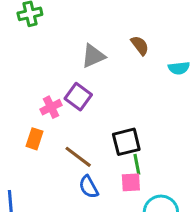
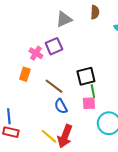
brown semicircle: (140, 45) -> (95, 12), turned 40
purple square: (78, 97) -> (54, 46), turned 30
pink cross: (51, 107) -> (36, 53), turned -32

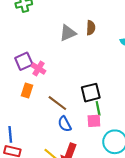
brown semicircle: (95, 12) -> (91, 28), moved
purple square: (54, 46) -> (24, 61), moved

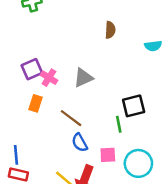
gray triangle: (68, 33) -> (83, 78), moved
black square: (91, 93) -> (134, 106), moved
pink square: (94, 121) -> (108, 155), moved

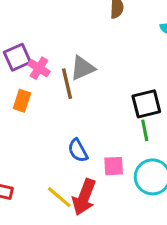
brown line: (71, 118) -> (67, 84), moved, turned 40
green line: (119, 124) -> (145, 130), moved

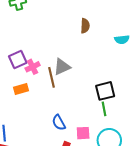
pink cross: (39, 68) -> (33, 67), turned 32
orange rectangle: (22, 101) -> (21, 89), turned 56

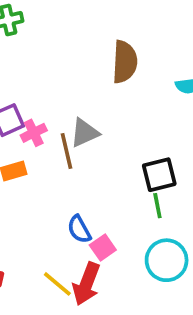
brown semicircle: (85, 26) -> (125, 62), size x1.6
pink square: (83, 133) -> (103, 247), moved, turned -32

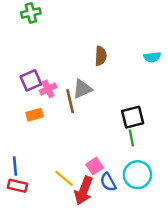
brown semicircle: (125, 62) -> (101, 56), moved, size x0.7
blue semicircle: (79, 229) -> (108, 182), moved
yellow line: (57, 284) -> (64, 178), moved

